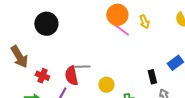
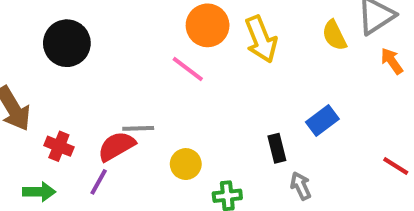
yellow arrow: (144, 22) -> (261, 39), size x1.6
pink line: (121, 30) -> (188, 69), moved
red semicircle: (71, 76) -> (116, 146), turned 72

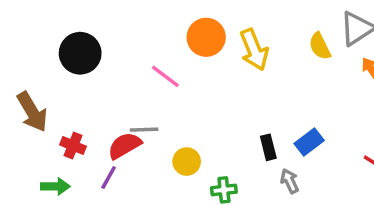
pink line: (188, 69) -> (165, 76), moved
blue rectangle: (322, 120) -> (309, 142), moved

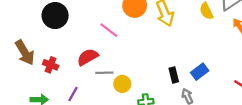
gray line: (144, 130) -> (104, 73), moved
red cross: (73, 146) -> (51, 65), moved
red semicircle: (125, 146) -> (88, 57), moved

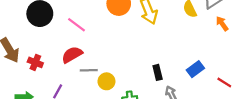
pink line: (109, 30) -> (76, 25), moved
blue rectangle: (200, 72) -> (195, 69), moved

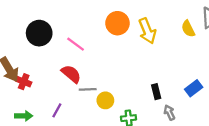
red semicircle: (72, 55) -> (71, 74), turned 70
red cross: (35, 62) -> (24, 82), moved

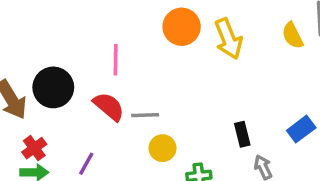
black circle: (39, 33) -> (53, 87), moved
pink line: (76, 44) -> (116, 60), turned 54
red cross: (24, 82) -> (34, 148), moved, turned 32
gray line: (88, 89) -> (145, 115), moved

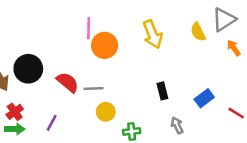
orange circle: (182, 27) -> (105, 45), moved
pink line: (116, 60) -> (89, 28), moved
black rectangle: (242, 134) -> (162, 91), moved

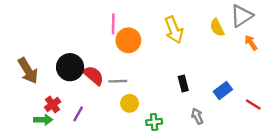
black circle: (28, 69) -> (70, 67), moved
red cross: (15, 112) -> (53, 105), moved

